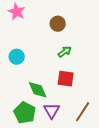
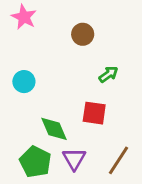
green arrow: (65, 52) -> (108, 74), moved

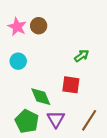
pink star: (24, 17) -> (17, 27), moved
brown circle: (83, 34) -> (39, 26), moved

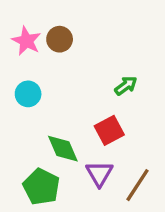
red square: (71, 85) -> (109, 130), turned -36
purple triangle: (56, 119) -> (99, 173), moved

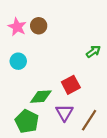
green arrow: (126, 86) -> (93, 52), moved
green diamond: (63, 149) -> (41, 97), turned -70

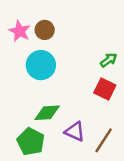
cyan circle: (18, 61) -> (41, 65), moved, size x1.5
red square: (71, 85) -> (105, 89), moved, turned -36
purple triangle: (64, 113) -> (75, 132), turned -36

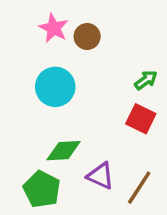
brown circle: (45, 30) -> (87, 36), moved
pink star: (20, 31) -> (54, 28), moved

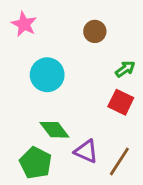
pink star: (54, 28) -> (24, 24), moved
brown circle: (87, 36) -> (95, 31), moved
green diamond: (64, 151) -> (54, 130), turned 56

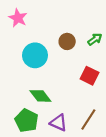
brown circle: (95, 31) -> (67, 41), moved
green arrow: (125, 69) -> (95, 39), moved
purple triangle: (86, 151) -> (59, 123), moved

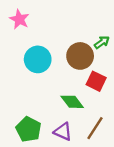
brown circle: (67, 41) -> (80, 56), moved, size x1.5
green diamond: (40, 96) -> (72, 102), moved

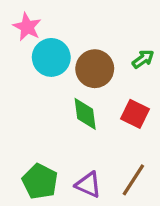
brown circle: (80, 56) -> (95, 69), moved
cyan circle: (38, 59) -> (51, 57), moved
green diamond: (72, 102) -> (85, 114), moved, turned 30

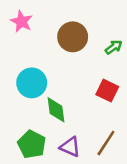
cyan circle: (51, 57) -> (32, 83), moved
brown circle: (95, 69) -> (73, 37), moved
green diamond: (85, 114) -> (56, 110), moved

